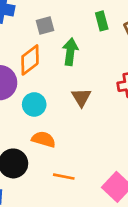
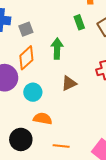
gray square: (45, 26) -> (26, 29), moved
brown triangle: (81, 97) -> (69, 83), turned 42

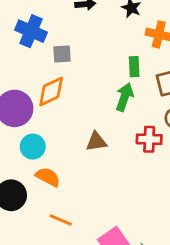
green arrow: (57, 49) -> (124, 97), moved
cyan circle: (33, 92) -> (33, 147), moved

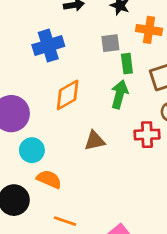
blue cross: (31, 31) -> (48, 46), moved, turned -36
gray square: (62, 54) -> (110, 43), moved
orange diamond: (51, 91) -> (68, 95), moved

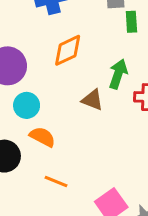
green arrow: (119, 94) -> (118, 74), moved
brown triangle: (95, 141) -> (93, 100), turned 30

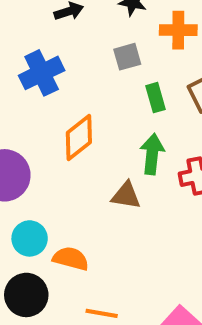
green rectangle: (131, 22) -> (155, 98), moved
cyan circle: (27, 105) -> (30, 238), moved

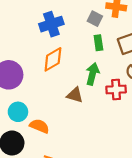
gray square: (127, 57) -> (95, 19), moved, turned 35
blue cross: (42, 73) -> (51, 24), moved

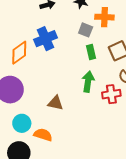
orange diamond: (53, 59) -> (19, 53), moved
brown triangle: (75, 95) -> (55, 103), moved

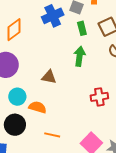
blue cross: (45, 39) -> (53, 16), moved
red cross: (111, 94) -> (99, 97), moved

